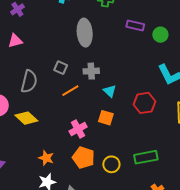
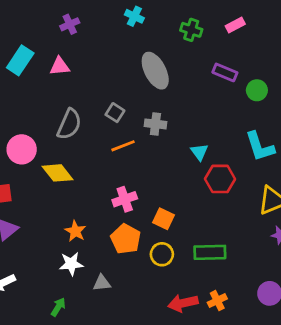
gray ellipse: (85, 33) -> (155, 71), turned -32
cyan triangle: (110, 91) -> (199, 152), moved
orange square: (106, 118) -> (163, 219), moved

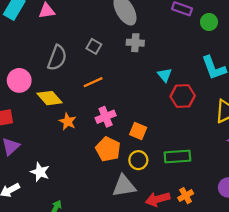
gray cross: (155, 124) -> (135, 43), moved
orange line: (123, 146) -> (93, 82), moved
orange star: (75, 231) -> (68, 121), moved
white star: (71, 264) -> (40, 172), moved, turned 30
gray triangle: (102, 283) -> (124, 186), moved, size x1.6

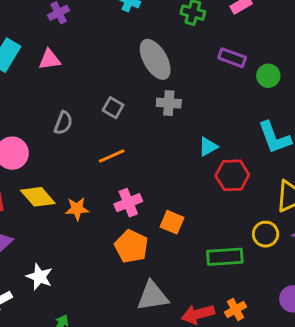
gray semicircle: (57, 58) -> (63, 123), size x0.7
cyan triangle: (165, 75) -> (208, 147), turned 40
yellow diamond: (50, 98) -> (38, 197), moved
orange star: (68, 121) -> (77, 209), turned -30
yellow circle: (138, 160) -> (266, 234), moved

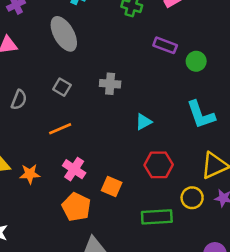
gray ellipse: (155, 59) -> (64, 34), moved
red hexagon: (232, 175) -> (159, 165), moved
pink cross: (128, 203) -> (74, 169), turned -35

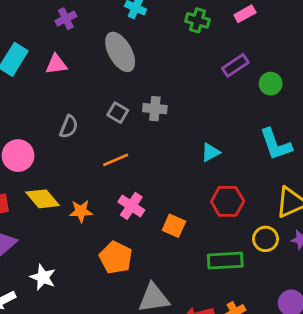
purple rectangle: (165, 45) -> (235, 65), turned -55
gray cross: (110, 84) -> (155, 109), moved
orange pentagon: (76, 207) -> (116, 258), moved

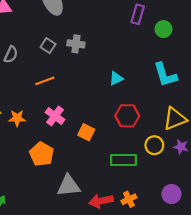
purple rectangle: (235, 65) -> (138, 14), turned -42

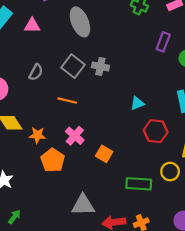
gray square: (48, 46) -> (73, 66), size x1.5
orange line: (45, 81) -> (67, 101), turned 30
red hexagon: (127, 116) -> (156, 131), moved
orange pentagon: (42, 154) -> (53, 160), moved

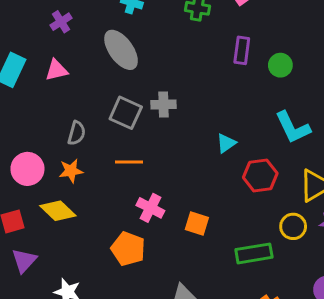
orange star: (37, 135) -> (71, 171), moved

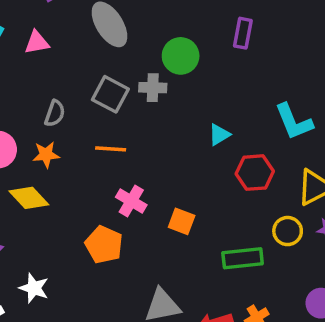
green circle: (280, 65) -> (181, 56), moved, size x1.4

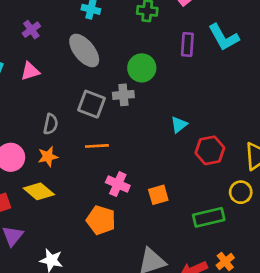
cyan L-shape: (294, 122) -> (224, 37), moved
orange square: (182, 221) -> (158, 195), turned -30

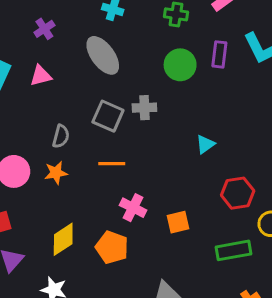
green circle: (142, 68) -> (180, 65), moved
red hexagon: (210, 150) -> (238, 193), moved
yellow diamond: (39, 191) -> (63, 239), moved, turned -76

